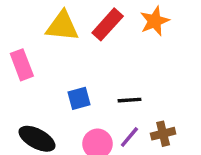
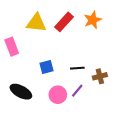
brown cross: (163, 134) -> (100, 76), moved

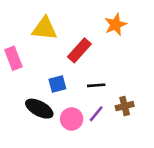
red rectangle: (64, 22) -> (79, 50), moved
brown cross: (100, 76) -> (125, 106), moved
black ellipse: (21, 92) -> (39, 109), moved

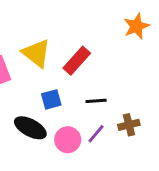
orange star: (116, 25) -> (136, 26), moved
yellow triangle: (44, 28) -> (36, 53), moved, turned 32

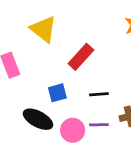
yellow triangle: (36, 53) -> (44, 29), moved
purple line: (96, 134) -> (99, 125), turned 48

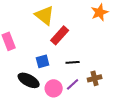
yellow triangle: (44, 29) -> (45, 15), moved
purple line: (99, 125) -> (73, 84), turned -40

